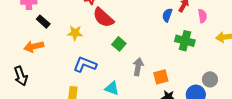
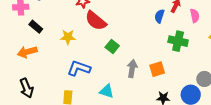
black arrow: (21, 76) -> (27, 88), moved
orange square: (161, 77) -> (157, 69), moved

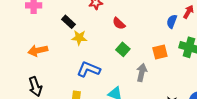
red semicircle: (96, 21) -> (119, 23), moved, size x0.6
black rectangle: (36, 27) -> (68, 22), moved
orange square: (157, 69) -> (160, 52), moved

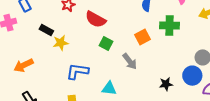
red semicircle: (119, 23) -> (96, 19), size x1.5
gray arrow: (142, 72) -> (130, 61), turned 144

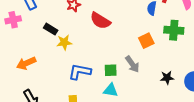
green square: (106, 44) -> (111, 70), moved, turned -32
black star: (166, 84) -> (167, 78), moved

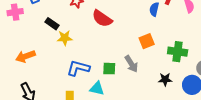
green cross: (174, 30) -> (178, 52), moved
cyan triangle: (111, 90) -> (97, 88), moved

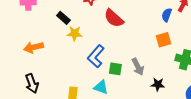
orange square: (147, 41) -> (163, 40), moved
blue L-shape: (78, 68) -> (96, 56), moved, turned -70
black star: (165, 79) -> (158, 84), moved

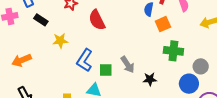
black rectangle: (63, 18) -> (41, 20), moved
red semicircle: (114, 18) -> (97, 20), turned 30
orange square: (163, 40) -> (163, 24), moved

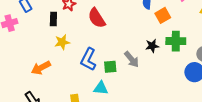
black rectangle: (41, 20) -> (53, 19), moved, turned 64
orange arrow: (22, 60) -> (41, 68), moved
black star: (150, 79) -> (152, 46), moved

